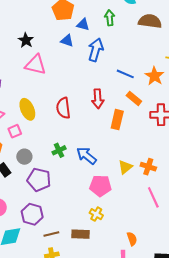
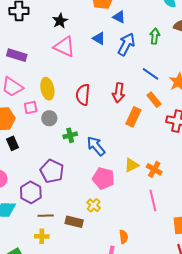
green arrow: (110, 18) -> (155, 36), moved
blue triangle: (67, 41) -> (99, 38), moved
gray circle: (24, 157) -> (49, 118), moved
purple pentagon: (39, 180) -> (52, 171), moved

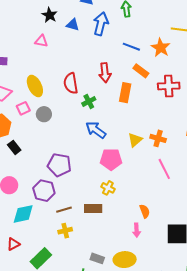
black star: (60, 21) -> (50, 15), moved
pink triangle: (64, 47) -> (41, 41), size x0.6
green cross: (70, 135) -> (89, 101), moved

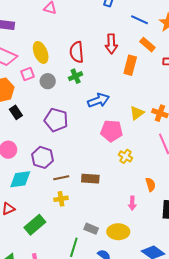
green cross: (89, 101) -> (76, 76), moved
blue arrow: (96, 130) -> (98, 100), turned 120
purple pentagon: (59, 165) -> (56, 120), moved
yellow cross: (108, 188) -> (126, 156), moved
orange semicircle: (145, 211) -> (151, 184), moved

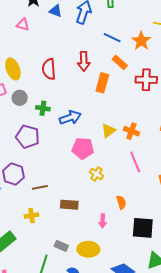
green cross: (76, 76) -> (43, 108), moved, turned 32
brown line: (61, 178) -> (40, 187), moved
brown rectangle: (90, 179) -> (69, 205), moved

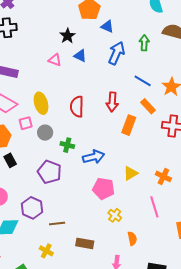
blue triangle: (56, 11) -> (80, 56), moved
orange cross: (131, 131) -> (163, 176), moved
orange semicircle: (121, 202) -> (132, 239), moved
yellow cross: (32, 216) -> (46, 251), turned 32

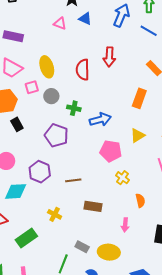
blue line: (143, 81) -> (149, 31), moved
red arrow: (112, 102) -> (109, 57), moved
orange rectangle: (129, 125) -> (139, 98), moved
brown line: (57, 224) -> (73, 180), moved

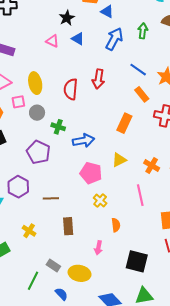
blue line: (149, 31) -> (138, 70), moved
brown rectangle: (93, 206) -> (68, 226), turned 72

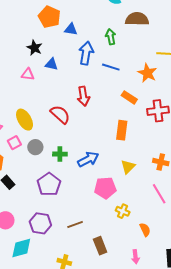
blue line: (138, 70) -> (111, 67), moved
red semicircle: (71, 89) -> (60, 114), turned 145
purple pentagon: (38, 152) -> (49, 184), turned 30

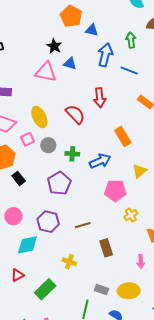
pink triangle: (28, 74) -> (46, 72), size x1.6
orange rectangle: (122, 130) -> (123, 137), moved, turned -42
yellow cross: (123, 211) -> (131, 215), turned 32

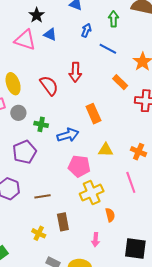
blue arrow: (105, 55) -> (86, 30), size x0.6
yellow triangle: (139, 171) -> (106, 150), turned 35
yellow cross: (131, 215) -> (92, 193), size x1.6
yellow cross: (69, 262) -> (39, 233), moved

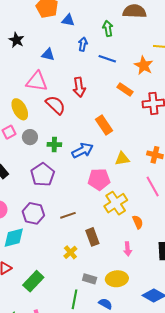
black star: (37, 15) -> (16, 40), moved
pink triangle: (25, 40) -> (37, 81), moved
yellow cross: (39, 233) -> (70, 252), turned 32

